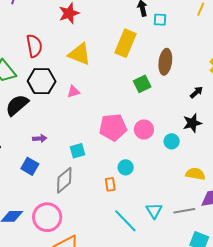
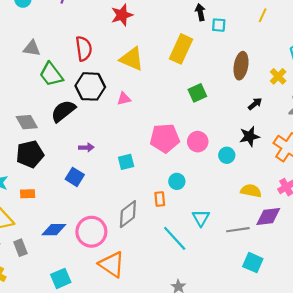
brown ellipse: (165, 62) -> (241, 66), moved
gray diamond: (64, 180) -> (128, 214), moved
cyan triangle: (154, 211) -> (201, 218), moved

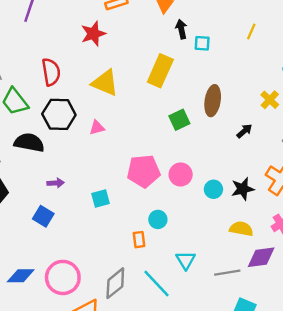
brown ellipse: (241, 66) -> (213, 101), moved
black semicircle: (63, 111) -> (29, 143), turned 50
black star: (249, 136) -> (243, 189), moved
gray diamond: (128, 214) -> (115, 283), moved

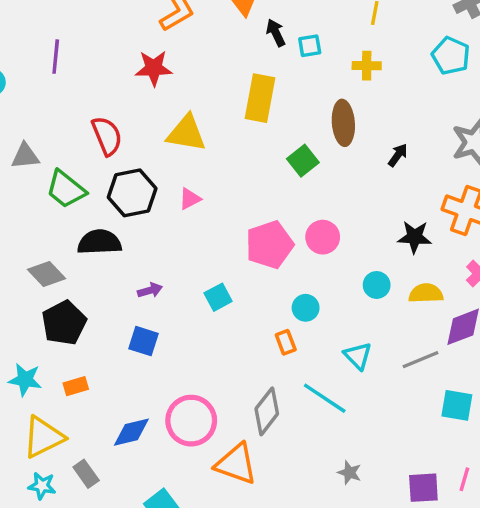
red star: (93, 34) -> (154, 68), turned 30
yellow cross: (270, 100) -> (367, 66), moved, turned -30
cyan circle: (213, 189) -> (377, 285), moved
black star: (243, 189) -> (415, 237), turned 30

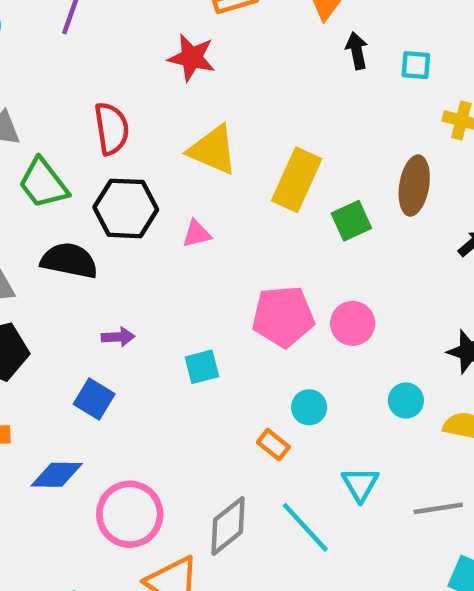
cyan square: (310, 46) -> (416, 65), moved
yellow rectangle: (260, 98) -> (297, 180), moved
orange rectangle: (286, 342) -> (273, 445), turned -45
blue diamond: (131, 432) -> (57, 475), moved

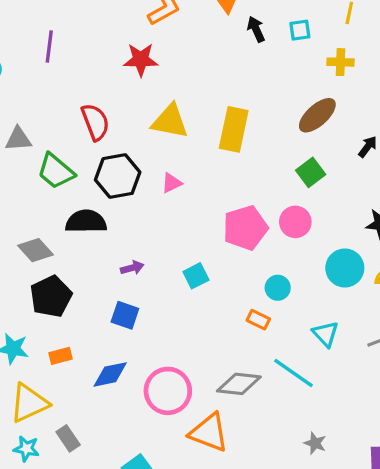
brown ellipse: (414, 186) -> (317, 115), turned 51
green square: (351, 221) -> (311, 172), moved
cyan circle: (406, 401) -> (345, 268), size x1.5
gray diamond: (228, 526) -> (239, 384), turned 57

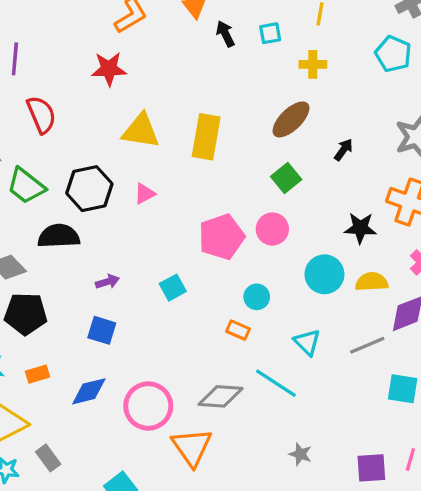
red semicircle: (95, 122) -> (41, 115), moved
black pentagon: (51, 296) -> (26, 314), turned 30
orange triangle: (209, 433) -> (192, 447), turned 36

